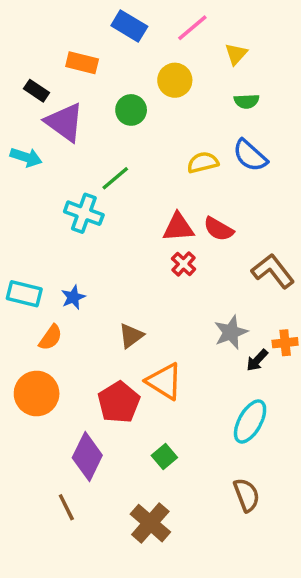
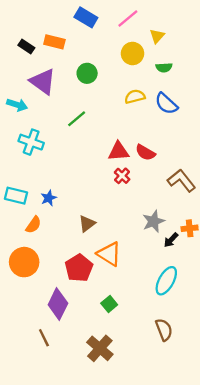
yellow circle: (175, 80) -> (133, 53), moved
black rectangle: (37, 91) -> (26, 46), moved
yellow semicircle: (203, 162) -> (135, 97), moved
cyan cross: (84, 213) -> (31, 142), moved

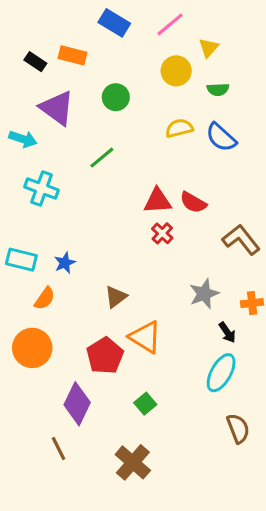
black arrow: (171, 240) -> (227, 332), moved, turned -77
brown semicircle: (164, 330) -> (238, 428), moved

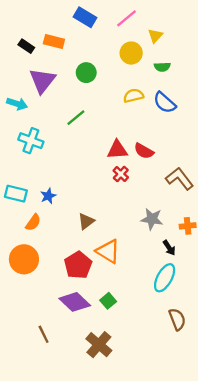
purple triangle: (57, 108) -> (42, 81), turned 32
gray star: (204, 294) -> (152, 219), turned 30
purple diamond: (77, 404) -> (75, 302), moved, turned -72

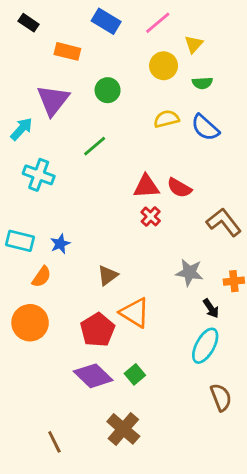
black rectangle: (26, 46) -> (29, 23), moved
cyan arrow: (17, 104) -> (21, 129), turned -66
brown line: (44, 334) -> (54, 442), moved

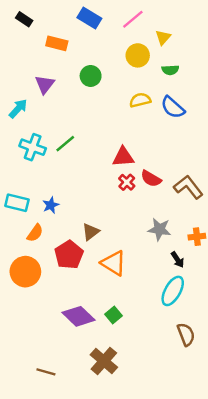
purple triangle: (53, 100) -> (45, 84), size x0.7
green line: (95, 146) -> (65, 144), moved
red semicircle: (179, 188) -> (151, 179), moved
red pentagon: (98, 330) -> (69, 255), moved
brown line: (54, 442) -> (46, 372), turned -48

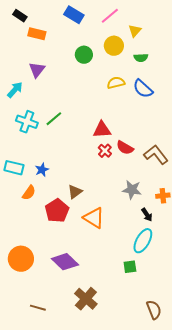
orange rectangle: (57, 43) -> (37, 34), moved
green circle: (91, 76) -> (84, 55), moved
orange circle: (25, 272) -> (21, 259), moved
green square: (114, 315) -> (130, 267), moved, turned 32
brown semicircle: (186, 334) -> (154, 310), moved

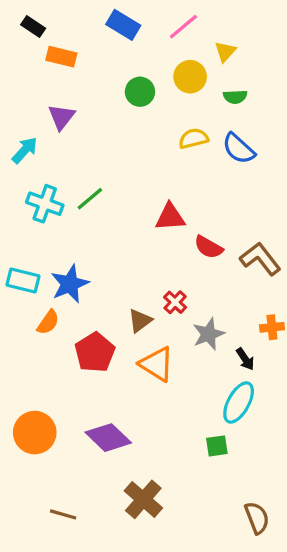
red cross: (105, 151) -> (175, 302), moved
blue star: (42, 170) -> (70, 284), size x1.6
gray star: (132, 190) -> (208, 334), moved, turned -30
brown triangle: (75, 192) -> (140, 321), moved

